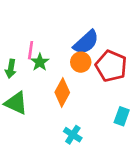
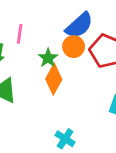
green star: (40, 62) -> (48, 58), moved
cyan cross: (73, 135) -> (65, 139), moved

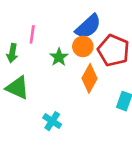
orange diamond: (54, 79) -> (89, 78), moved
cyan cross: (65, 139) -> (52, 121), moved

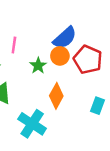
orange diamond: (89, 78) -> (56, 96), moved
cyan cross: (52, 121) -> (32, 124), size x1.6

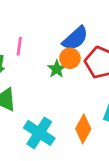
green star: (38, 66) -> (57, 69), moved
orange diamond: (56, 96) -> (83, 129), moved

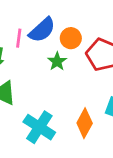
blue semicircle: (75, 38) -> (42, 30), moved
orange circle: (70, 58) -> (71, 38), moved

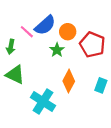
pink line: (19, 38) -> (27, 32), turned -56
orange diamond: (85, 123) -> (69, 81), moved

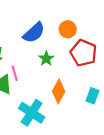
pink line: (27, 32) -> (15, 73), moved, turned 32
orange circle: (68, 32) -> (68, 29), moved

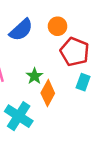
green star: (46, 59) -> (34, 76), moved
cyan rectangle: (93, 96) -> (83, 82), moved

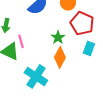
green star: (34, 76) -> (58, 37), moved

